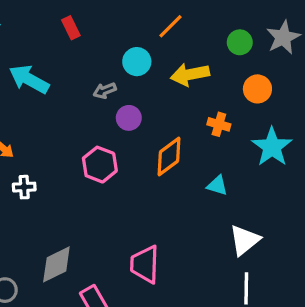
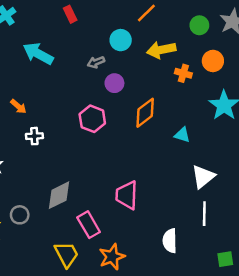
orange cross: (219, 124) -> (183, 73), moved

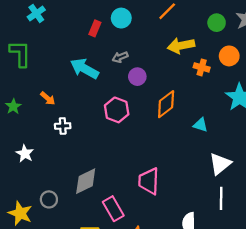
red rectangle: (70, 14) -> (95, 28), moved, turned 49
cyan circle: (121, 40) -> (121, 18), moved
cyan arrow: (38, 54) -> (85, 69), moved

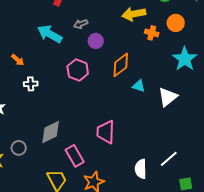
cyan triangle: (200, 125) -> (139, 86), moved
white triangle: (220, 164) -> (168, 97), moved
white line: (221, 198) -> (169, 159), moved, turned 48

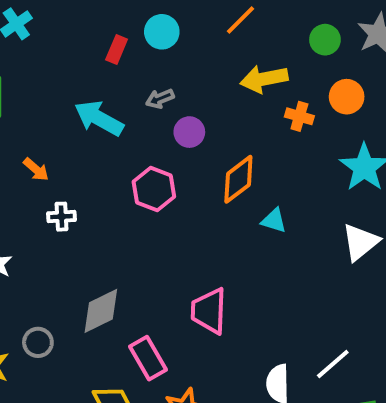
white triangle: (168, 97) -> (360, 242), moved

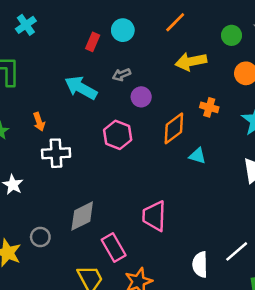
orange cross: (299, 116) -> (209, 107), moved
orange arrow: (36, 169) -> (39, 122), turned 30
white cross: (62, 217) -> (56, 153), size x1.5

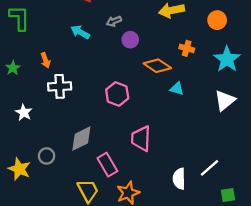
cyan arrow: (81, 88) -> (80, 32), size x0.7
orange diamond: (174, 128) -> (157, 66), turned 72
pink hexagon: (118, 135) -> (117, 94), moved

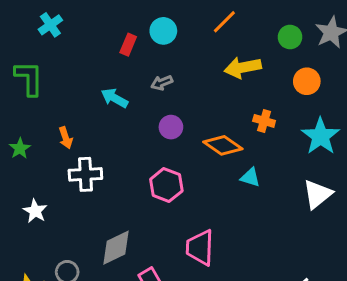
purple circle: (130, 40) -> (171, 127), moved

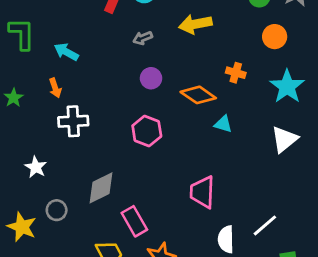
yellow arrow: (243, 68) -> (195, 24), moved
cyan arrow: (114, 98) -> (66, 52), moved
white star: (35, 211) -> (36, 167), moved
pink trapezoid: (200, 248) -> (202, 192), moved

